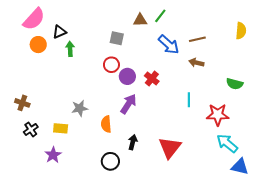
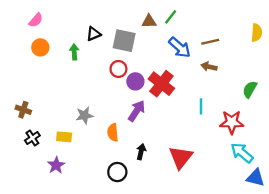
pink semicircle: (34, 19) -> (36, 20), size x0.6
black triangle: (59, 32) -> (94, 34), moved
gray square: (117, 38) -> (124, 41), size x1.5
red cross: (152, 79) -> (161, 84), size x1.6
green semicircle: (235, 84) -> (250, 89), turned 105

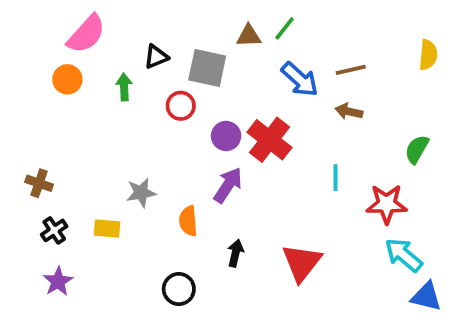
pink semicircle: (36, 20) -> (86, 34), moved, size x1.6
red circle: (118, 69) -> (181, 106), moved
purple star: (56, 165) -> (58, 281), moved
black circle: (117, 172) -> (179, 289), moved

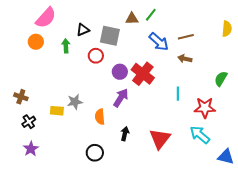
yellow rectangle: (107, 229) -> (57, 111), moved
cyan arrow: (404, 255) -> (200, 135), moved

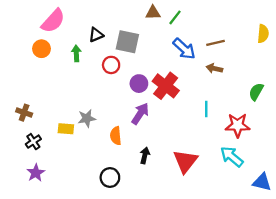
brown triangle: (132, 19) -> (153, 13), moved

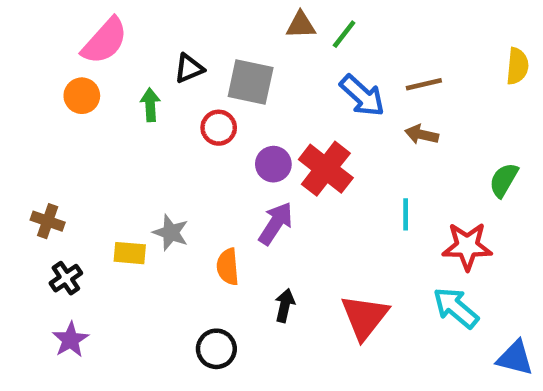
gray star: (87, 118) -> (171, 233), turned 30

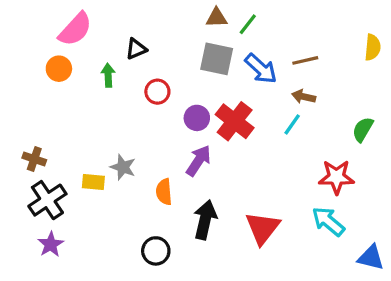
gray square: (251, 82) -> (217, 59), moved
cyan line: (406, 214) -> (292, 124), moved, turned 35
black cross: (66, 278) -> (47, 200), size x1.6
black arrow: (285, 306) -> (205, 220), size x1.6

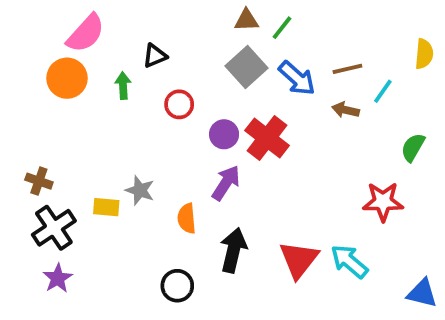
gray square: (217, 59) -> (246, 67), turned 36
orange circle: (59, 69) -> (67, 78), size x1.4
cyan line: (292, 124) -> (383, 91), moved
cyan arrow: (328, 221) -> (349, 261), moved

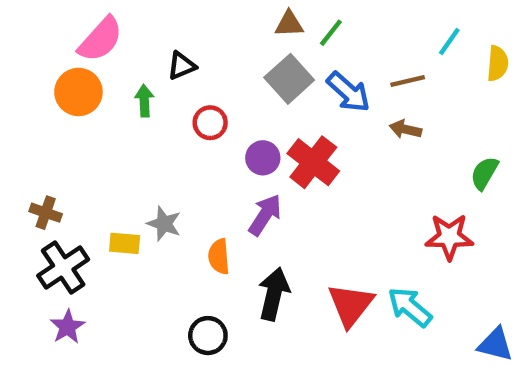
cyan line: (383, 91) -> (449, 42), moved

